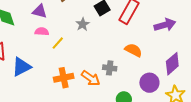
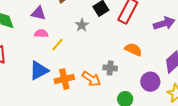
blue triangle: (21, 67) -> (39, 70), moved

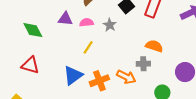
pink semicircle: (41, 33) -> (87, 22), moved
orange semicircle: (133, 49) -> (154, 46), moved

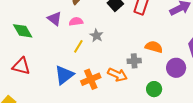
purple triangle: (65, 19) -> (55, 19), turned 35
gray star: (110, 25) -> (96, 36), moved
orange semicircle: (154, 46) -> (154, 47), moved

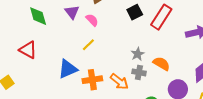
pink semicircle: (76, 21) -> (92, 20), turned 40
gray star: (96, 36) -> (138, 54), moved

